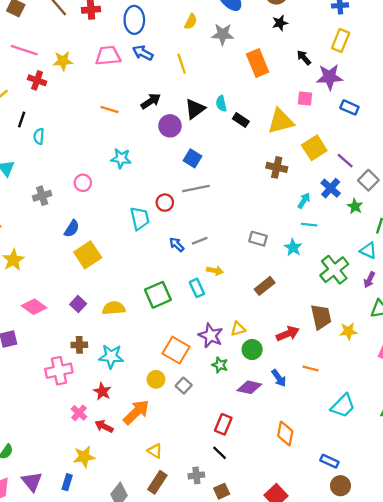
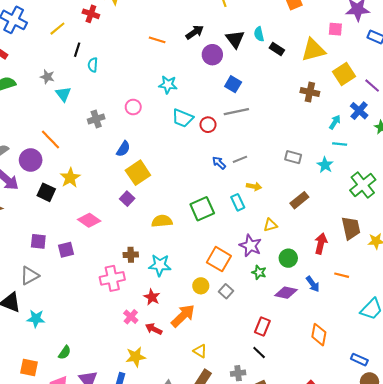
black triangle: (195, 109) -> (235, 39), turned -30
cyan trapezoid: (140, 218) -> (183, 118), moved, turned 125
purple square: (78, 304) -> (127, 199), moved
yellow triangle: (238, 329) -> (270, 225), moved
red arrow: (288, 334) -> (321, 244), turned -54

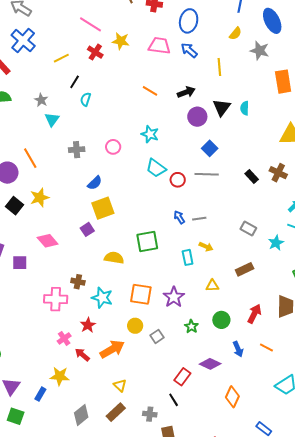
black rectangle: (277, 49) -> (252, 176), moved
green square: (202, 209) -> (147, 242), moved
purple star: (250, 246) -> (174, 297), moved
orange square: (219, 259) -> (141, 294), moved, turned -35
purple diamond: (286, 293) -> (210, 364), moved

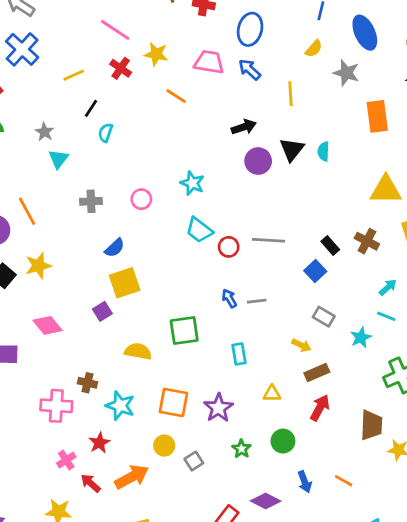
orange line: (150, 91) -> (176, 96), moved
blue square: (210, 148) -> (315, 271), moved
yellow arrow: (206, 247) -> (301, 345), moved
red arrow: (254, 314) -> (320, 408), moved

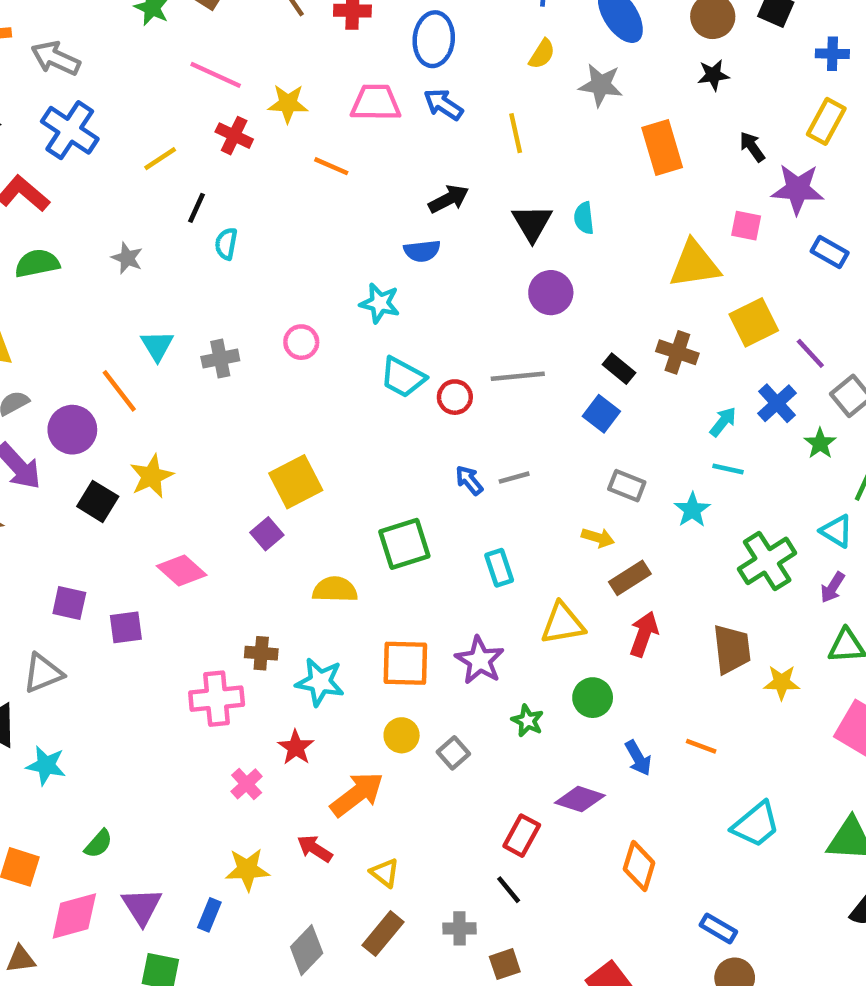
cyan triangle: (58, 159) -> (157, 346), moved
purple circle: (258, 161) -> (551, 293), moved
blue semicircle: (115, 248) -> (422, 251), moved, turned 45
yellow triangle: (272, 394) -> (563, 624), size x1.5
red arrow: (91, 483) -> (315, 849), moved

